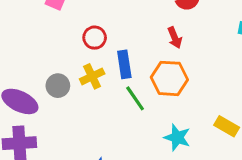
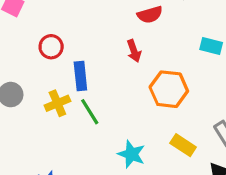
yellow cross: (92, 76) -> (57, 103), moved
orange hexagon: (169, 78) -> (169, 89), moved

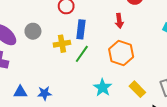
orange hexagon: (169, 89) -> (121, 53), moved
green line: (90, 112) -> (82, 54), turned 54

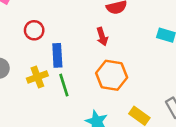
green line: (82, 54) -> (64, 85), turned -42

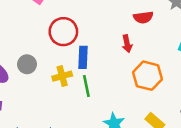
red circle: (34, 30) -> (63, 32), size x1.5
orange hexagon: (112, 75) -> (148, 76), moved

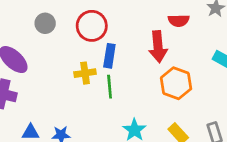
red arrow: (127, 44) -> (158, 47), size x1.6
gray circle: (27, 64) -> (45, 23), moved

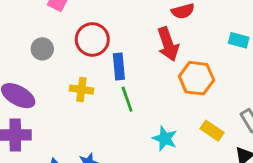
yellow cross: (85, 73) -> (81, 90), moved, turned 30

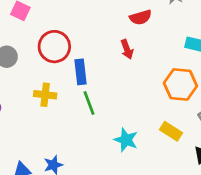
red arrow: (168, 44) -> (127, 49), size x0.6
orange hexagon: (197, 78) -> (180, 84), moved

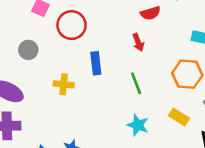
red circle: (54, 47) -> (72, 25), moved
green line: (89, 103) -> (136, 83), moved

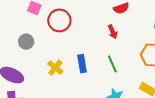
blue rectangle: (96, 63) -> (82, 64), moved
yellow cross: (64, 84) -> (55, 68), turned 35

